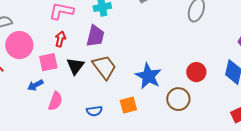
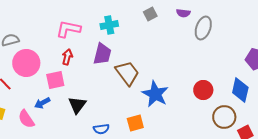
black triangle: (75, 66) -> (77, 105), moved
brown trapezoid: (104, 67) -> (127, 73), moved
brown circle: (178, 99) -> (224, 117), moved
pink semicircle: (55, 101) -> (26, 119), moved, turned 126

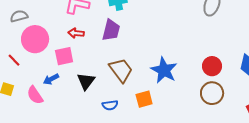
red arrow: (67, 57) -> (76, 33), turned -98
brown trapezoid: (127, 73) -> (121, 70), moved
brown circle: (224, 117) -> (212, 93), moved

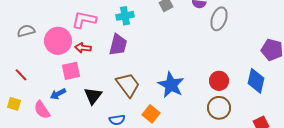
pink circle: (35, 39) -> (58, 41), moved
orange square: (144, 99) -> (151, 114), turned -36

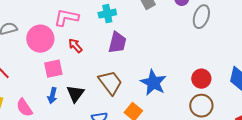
purple trapezoid: (118, 45) -> (117, 43), moved
red arrow: (83, 48) -> (75, 46), moved, turned 42
blue arrow: (58, 94) -> (52, 96), moved, turned -49

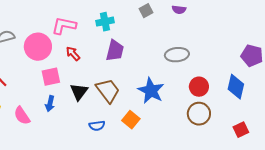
gray ellipse: (201, 17) -> (177, 55), moved, turned 65
black triangle: (75, 94) -> (79, 92), moved

